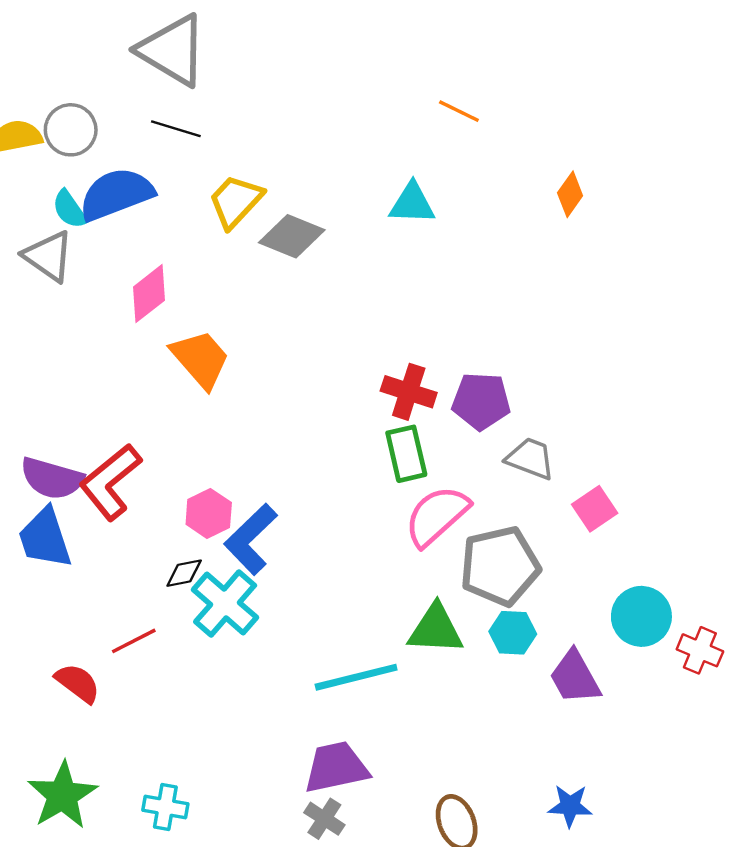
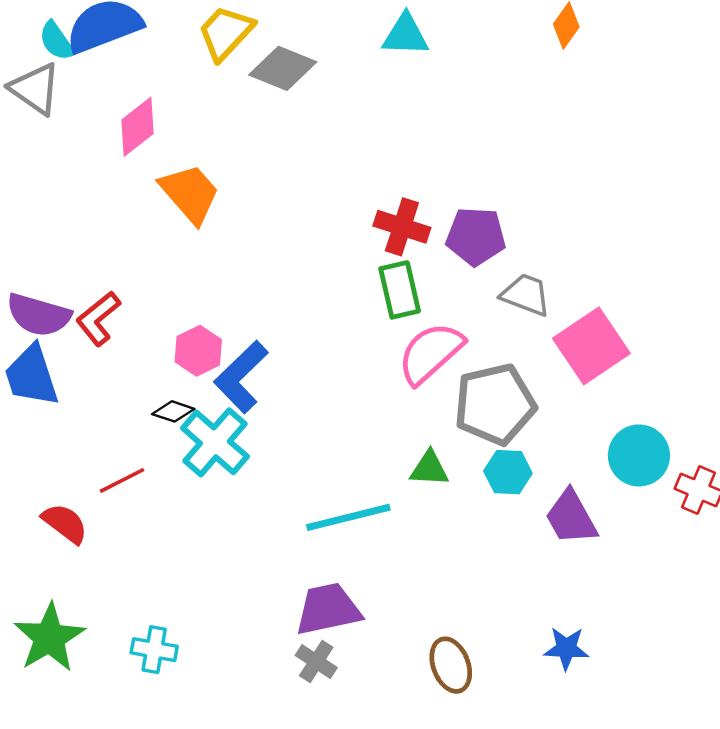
red L-shape: (110, 482) -> (98, 319), size x0.7
pink square: (595, 509) -> (591, 346), size x1.6
black diamond: (184, 573) -> (173, 411), turned 30
green triangle: (436, 629) -> (429, 469), size x0.7

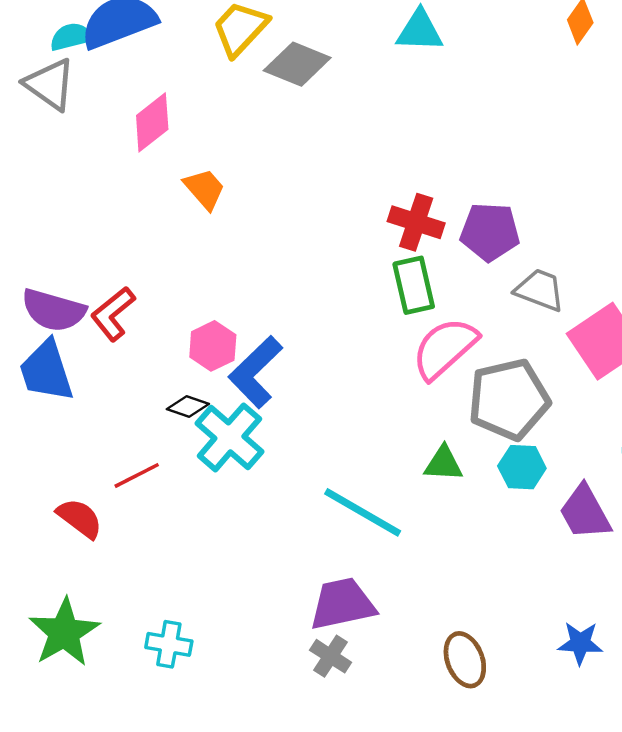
cyan semicircle: (57, 41) -> (71, 37), turned 111
orange trapezoid: (190, 193) -> (204, 189), size x0.7
cyan line: (348, 517) -> (363, 512), turned 44

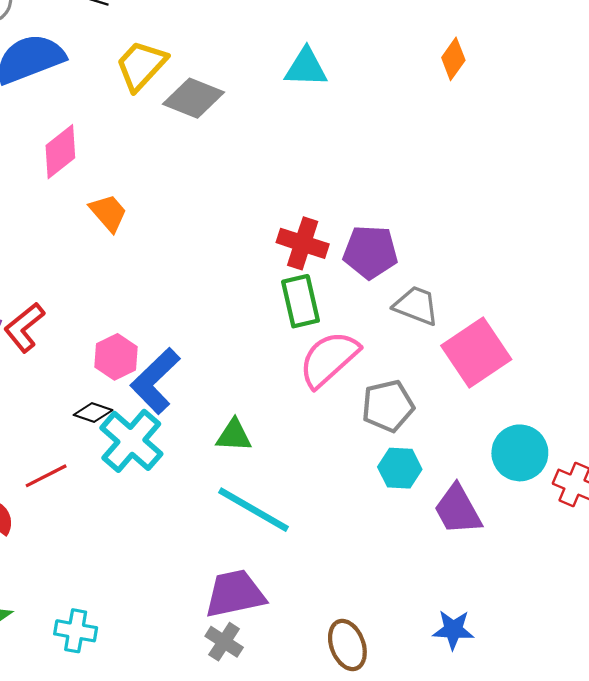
gray pentagon: (509, 399) -> (388, 406), size x0.7
green triangle: (443, 464) -> (234, 435), moved

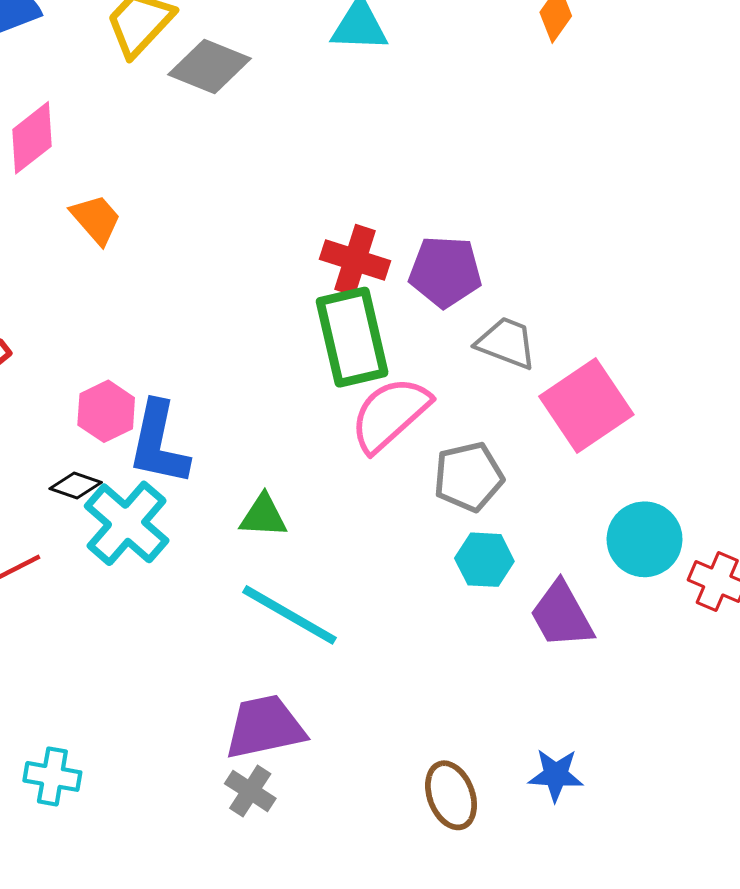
green rectangle: (300, 301) -> (352, 337), size x1.4
blue L-shape: (155, 381) -> (159, 443), turned -34
brown ellipse: (347, 645) -> (451, 795), moved

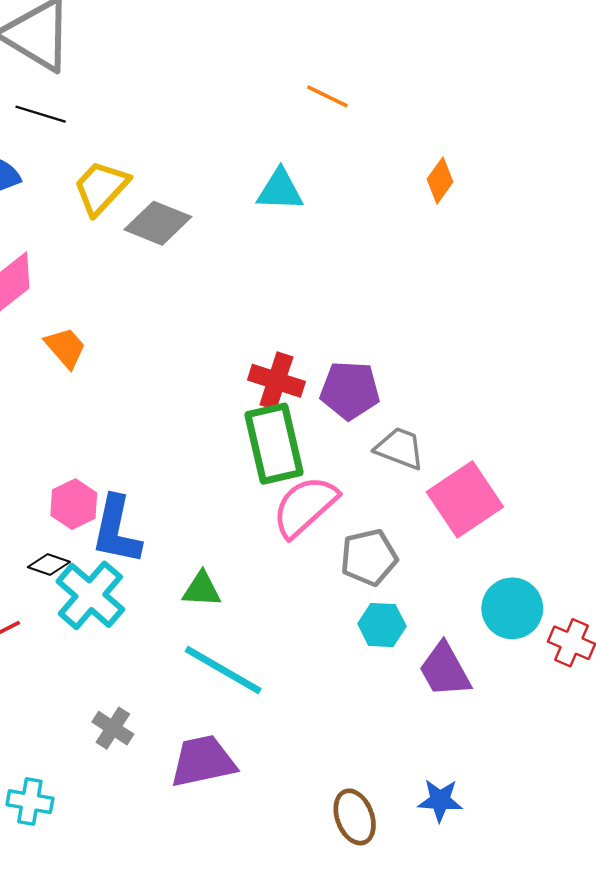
gray cross: (250, 791) -> (113, 728), moved

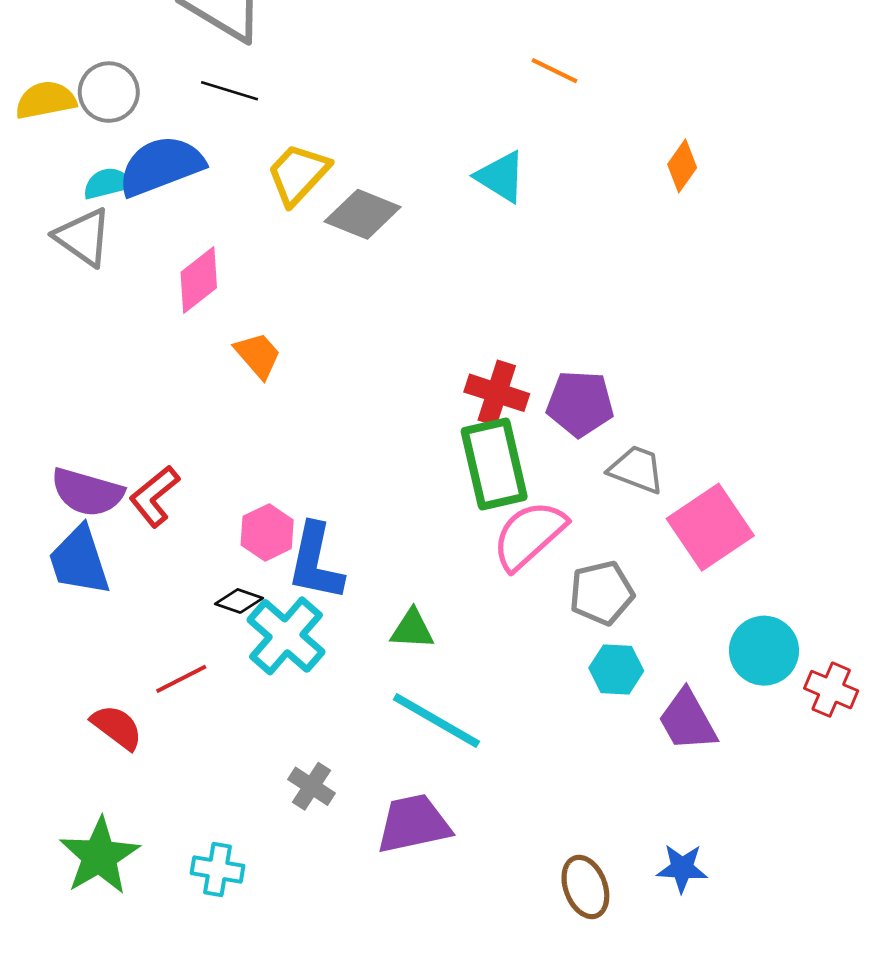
cyan triangle: (280, 190) -> (501, 177), turned 30

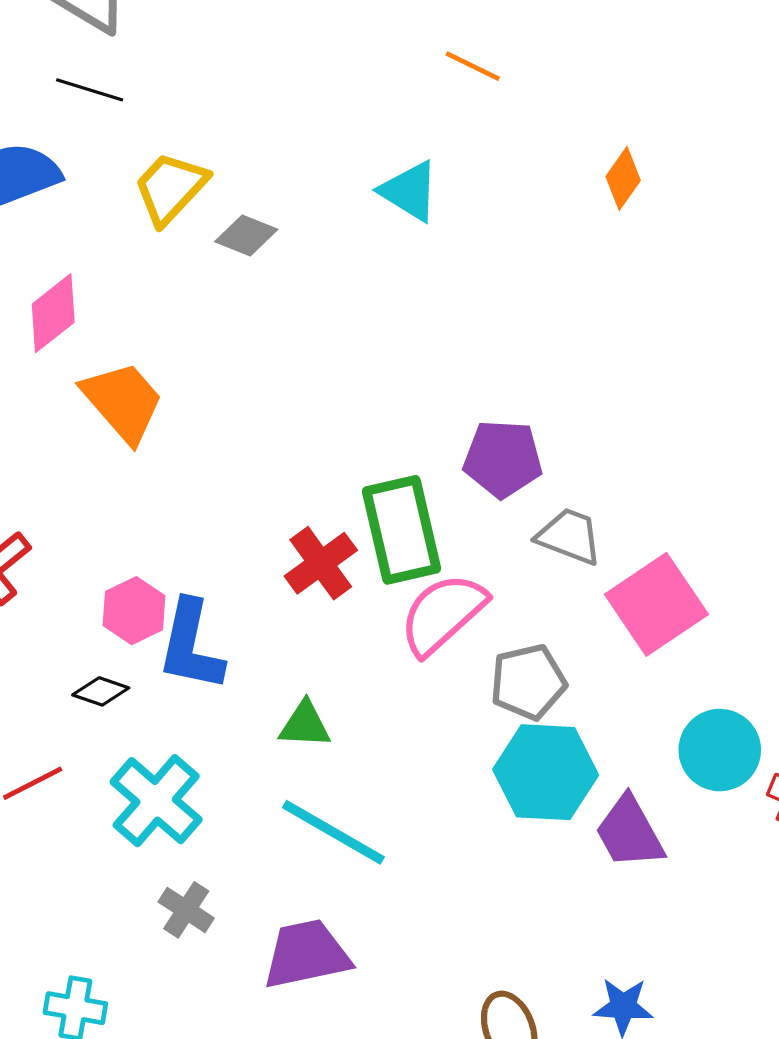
gray diamond: (363, 214) -> (246, 235), size x0.7
orange trapezoid: (258, 355) -> (123, 402), size x1.5
red cross: (497, 393) -> (321, 563), moved, turned 36
cyan cross: (286, 636) -> (156, 801), moved
cyan hexagon: (616, 669) -> (546, 772), size x1.6

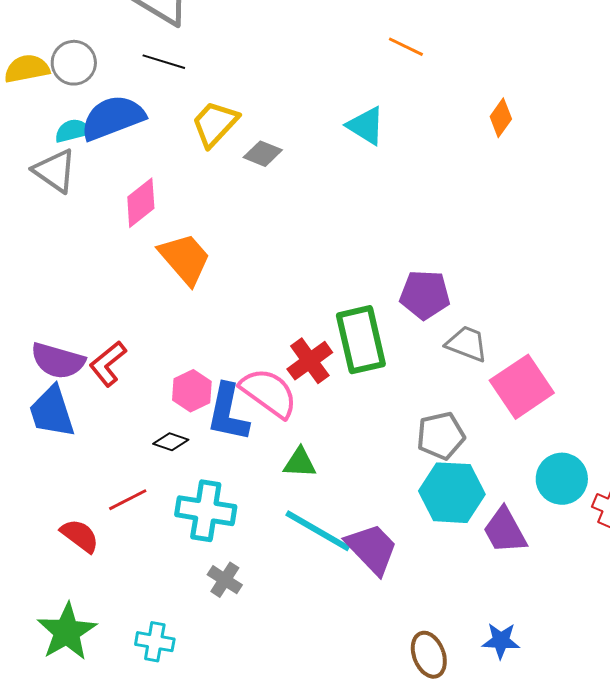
pink semicircle: (443, 614) -> (269, 393), moved, turned 78
cyan cross: (156, 801) -> (206, 511), turned -32
purple trapezoid: (307, 954) -> (372, 549), moved, turned 58

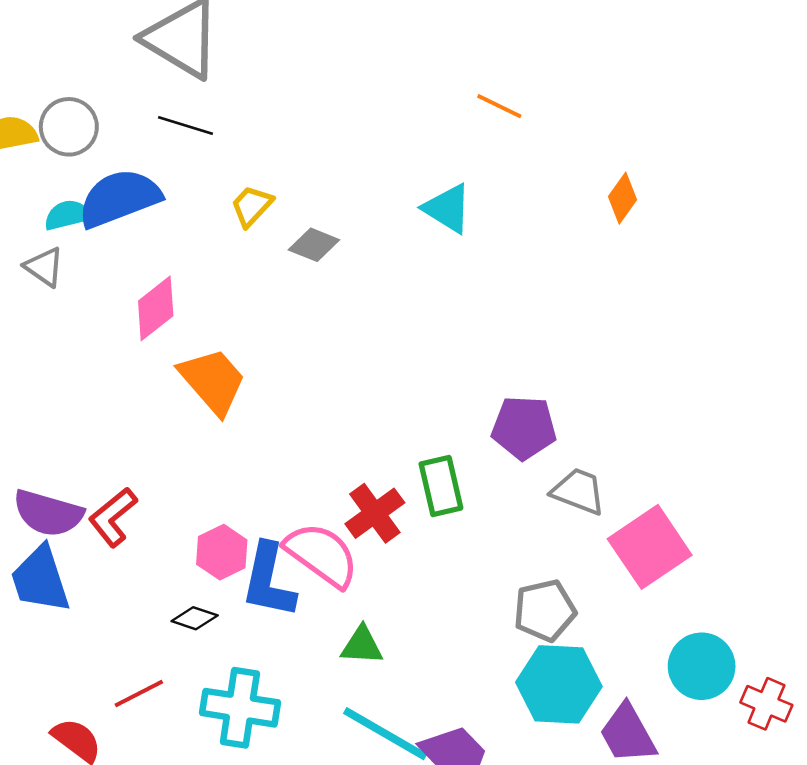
yellow trapezoid: (215, 124) -> (252, 206), size x0.7
gray triangle: (55, 171) -> (44, 267), size x0.7
green rectangle: (361, 340) -> (441, 486), size x0.7

